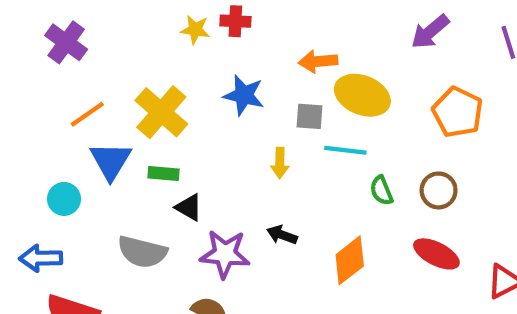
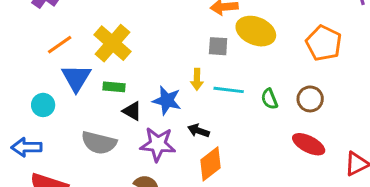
blue star: (244, 95) -> (167, 100), moved
cyan line: (345, 150) -> (229, 90), moved
orange diamond: (350, 260) -> (211, 164), moved

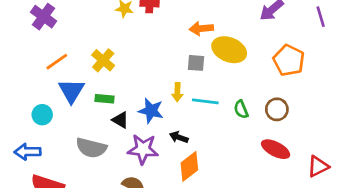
yellow cross: (112, 43) -> (103, 60), size x0.7

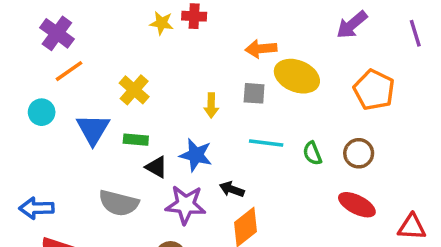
orange line: (57, 62) -> (69, 71), moved
yellow arrow: (177, 92) -> (211, 105), moved
cyan circle: (42, 115) -> (42, 112), moved
red triangle: (318, 166) -> (412, 227), turned 30

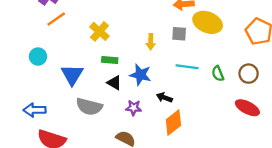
cyan circle: (42, 112) -> (38, 57), moved
blue triangle: (93, 129) -> (72, 75), moved
green rectangle: (136, 140) -> (110, 60), moved
purple star: (186, 205) -> (134, 108), size x0.6

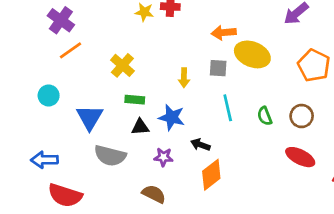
cyan line: (187, 67) -> (228, 108), turned 70
black triangle: (114, 83) -> (140, 127), turned -35

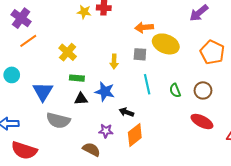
purple star: (163, 157) -> (106, 131), moved

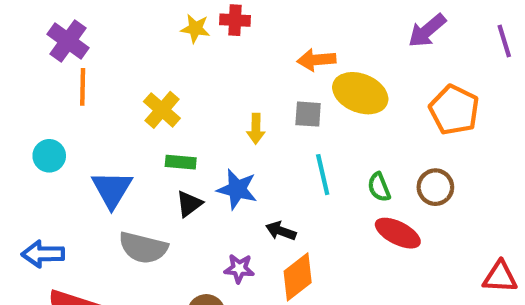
orange line: (28, 41) -> (83, 87), turned -54
black triangle: (81, 99) -> (189, 204), turned -32
red ellipse: (202, 121) -> (398, 233), moved

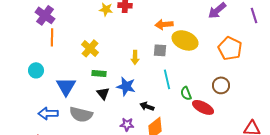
green semicircle: (379, 187) -> (186, 93), moved
black triangle: (189, 204) -> (103, 93), turned -32
blue arrow: (43, 254) -> (48, 113), moved

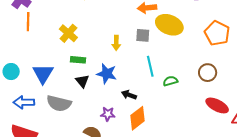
cyan circle: (36, 70) -> (11, 72), moved
green semicircle: (186, 93) -> (170, 81), turned 96
red ellipse: (203, 107) -> (217, 105), moved

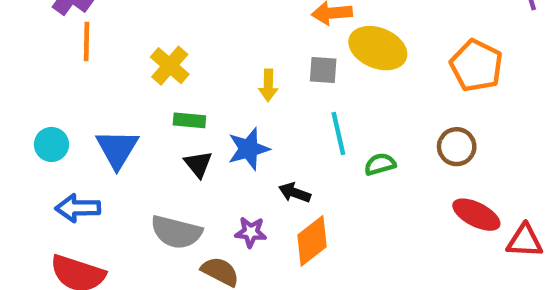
blue star: (107, 74) -> (249, 149), turned -30
gray semicircle: (59, 103) -> (176, 232), moved

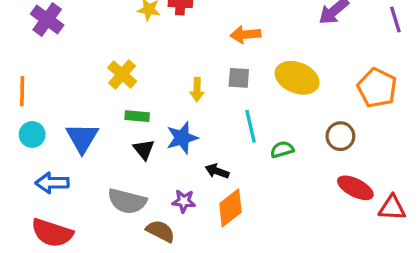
orange line: (87, 42) -> (22, 91), moved
yellow ellipse: (378, 48) -> (297, 78), moved
orange pentagon: (476, 66) -> (377, 88), moved

